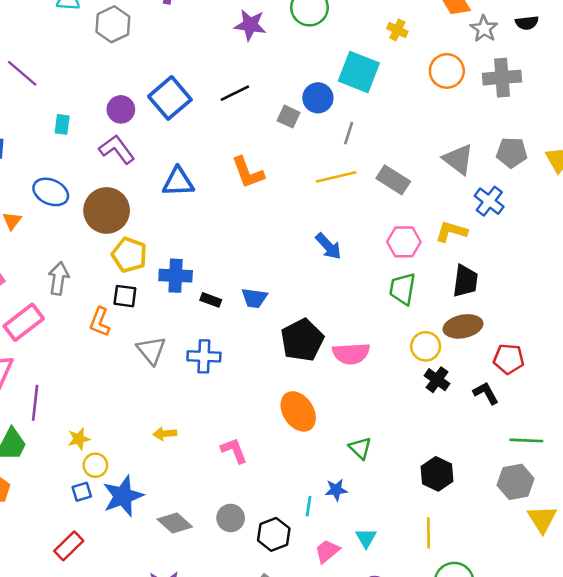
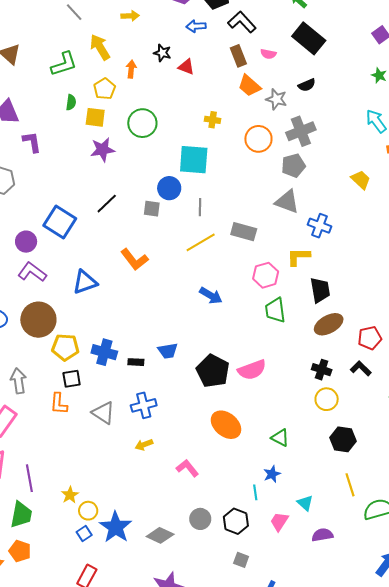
gray pentagon: (512, 153) -> (293, 166), moved
blue cross: (176, 276) -> (104, 352), turned 30
yellow circle: (426, 346) -> (327, 399), moved
yellow arrow: (165, 434) -> (144, 445), moved

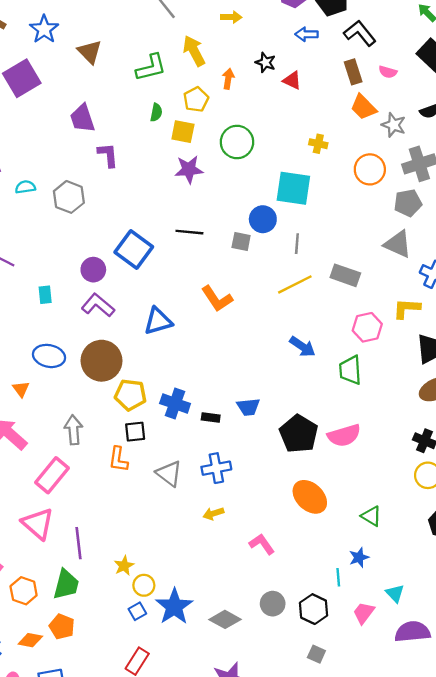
black line: (107, 204) -> (189, 232), turned 45
green trapezoid: (275, 310) -> (350, 370), moved
purple semicircle: (322, 535) -> (412, 632), size x1.4

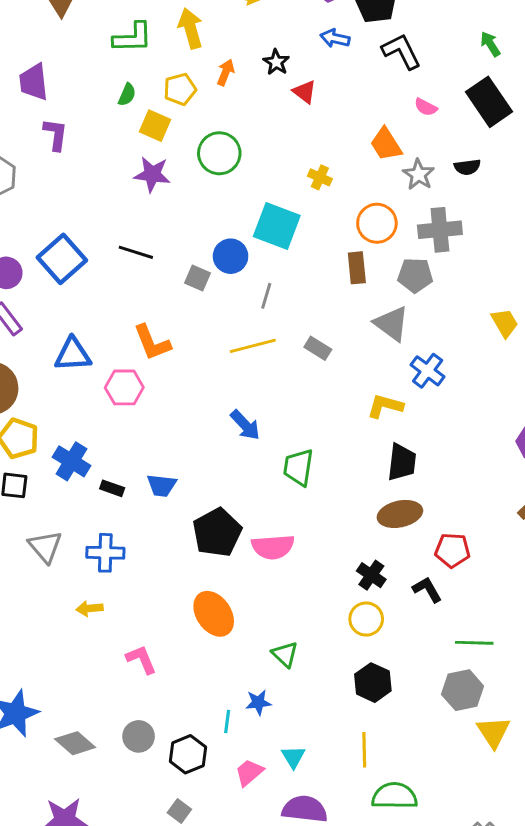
brown rectangle: (353, 72) -> (357, 268), moved
gray rectangle: (345, 275) -> (318, 348), size x0.7
pink hexagon: (367, 327) -> (124, 387), moved

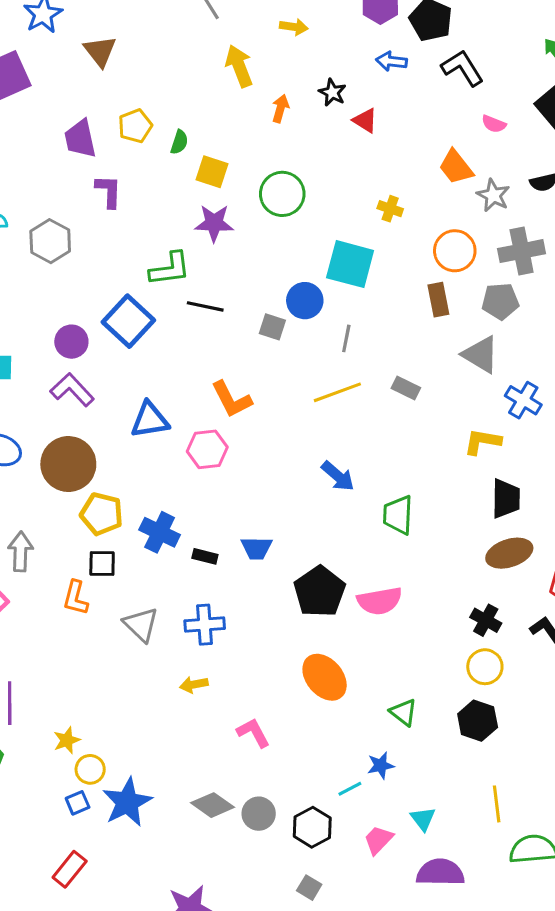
green L-shape: (133, 37) -> (170, 269), moved
yellow pentagon: (180, 89) -> (135, 126), moved
black hexagon: (373, 683) -> (478, 721), moved
cyan line: (227, 722) -> (350, 789), turned 60
gray diamond: (75, 743) -> (212, 805), moved

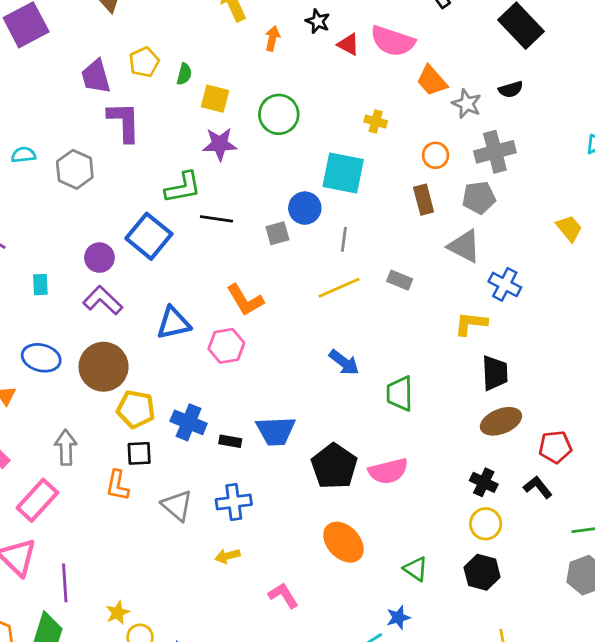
pink semicircle: (494, 124) -> (393, 41), moved, size x2.0
purple L-shape: (109, 191) -> (124, 122), size x1.4
orange circle: (455, 251) -> (436, 155), size x0.7
gray square: (272, 327) -> (277, 233), turned -30
blue trapezoid: (257, 548) -> (276, 431), size x1.4

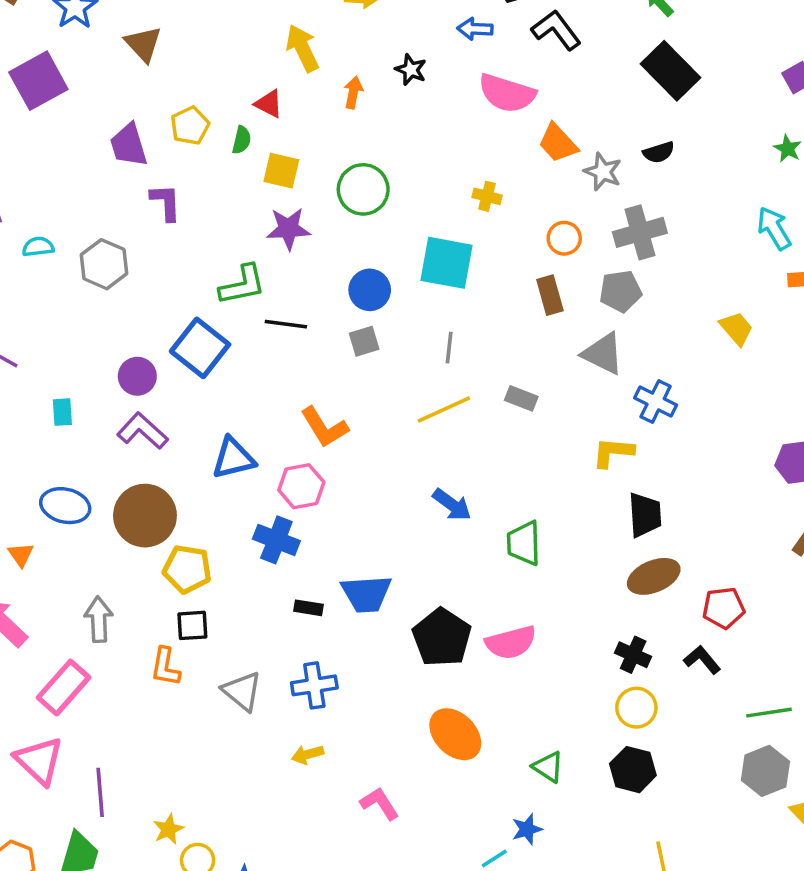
red triangle: (348, 44) -> (269, 104), moved
purple L-shape: (124, 122) -> (166, 202), size x0.7
blue circle: (305, 208) -> (370, 290), moved
blue cross: (189, 422) -> (276, 540), moved

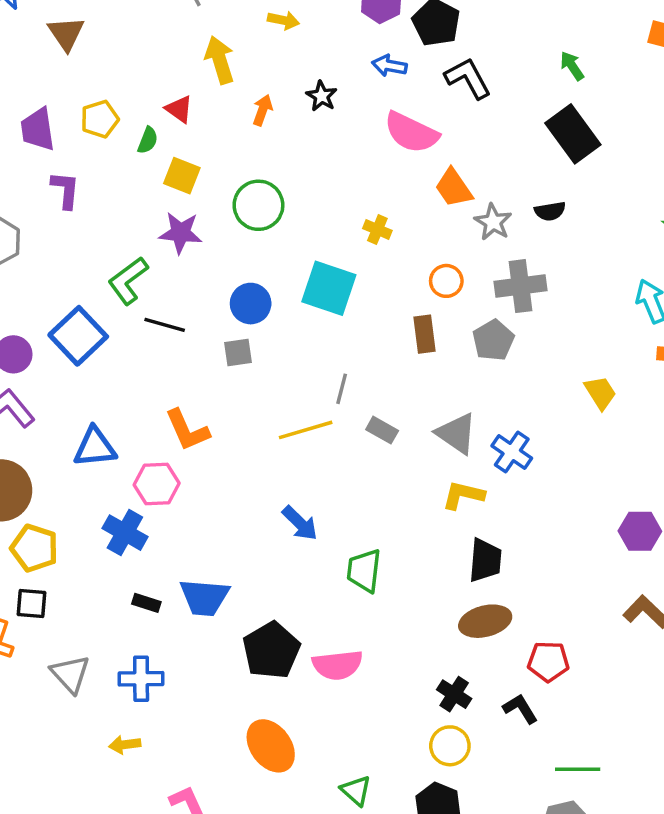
green L-shape: (242, 285) -> (128, 281), turned 147
gray pentagon: (621, 291) -> (493, 340), turned -30
gray line: (449, 348) -> (342, 389), moved
gray triangle: (603, 354) -> (456, 433), moved

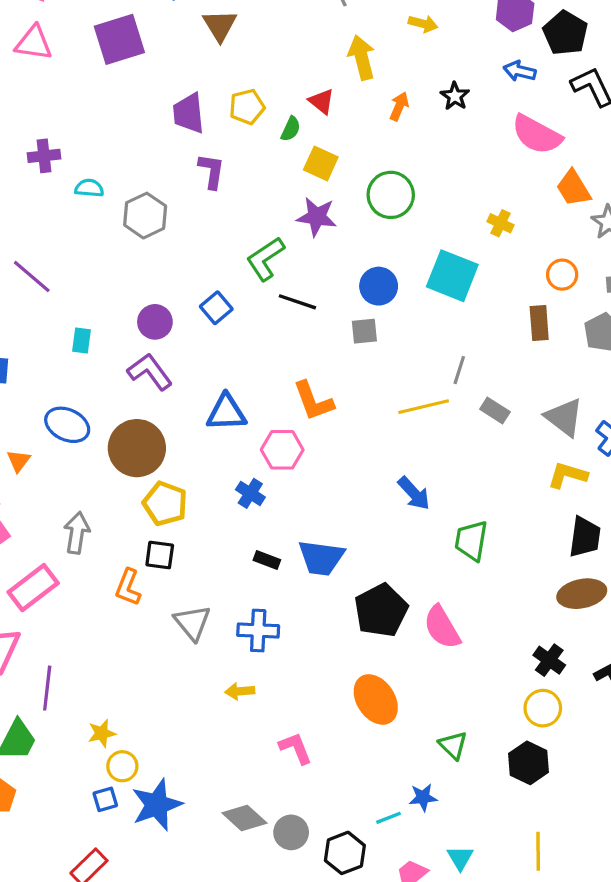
blue square: (78, 336) -> (216, 308), size x0.6
blue cross: (125, 533) -> (250, 493), size x0.7
pink semicircle: (337, 665) -> (442, 627), turned 63

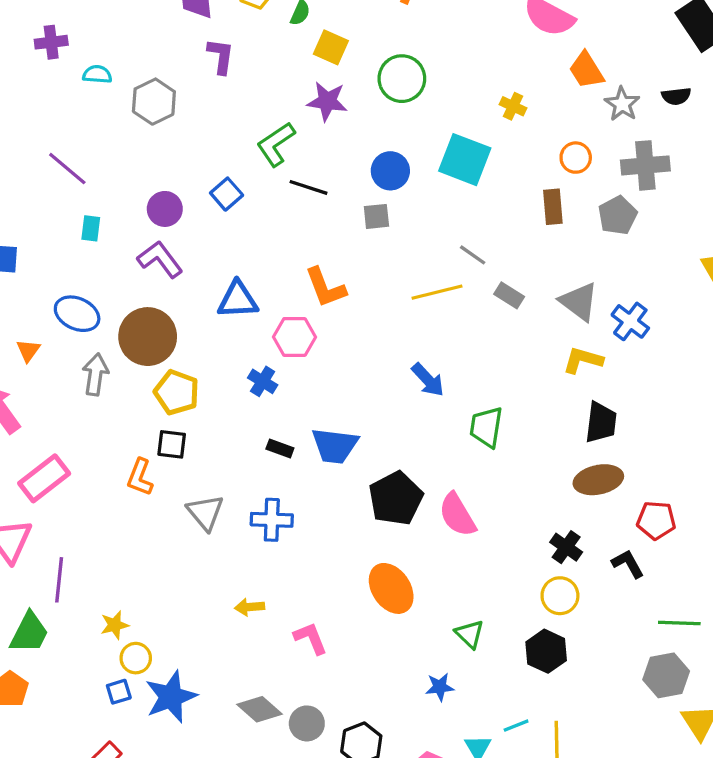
purple line: (32, 277) -> (67, 169), moved
gray line: (459, 370) -> (473, 255), turned -72
gray arrow: (77, 533) -> (95, 374), moved
yellow arrow: (240, 691) -> (250, 607), moved
cyan line: (388, 818) -> (516, 726), moved

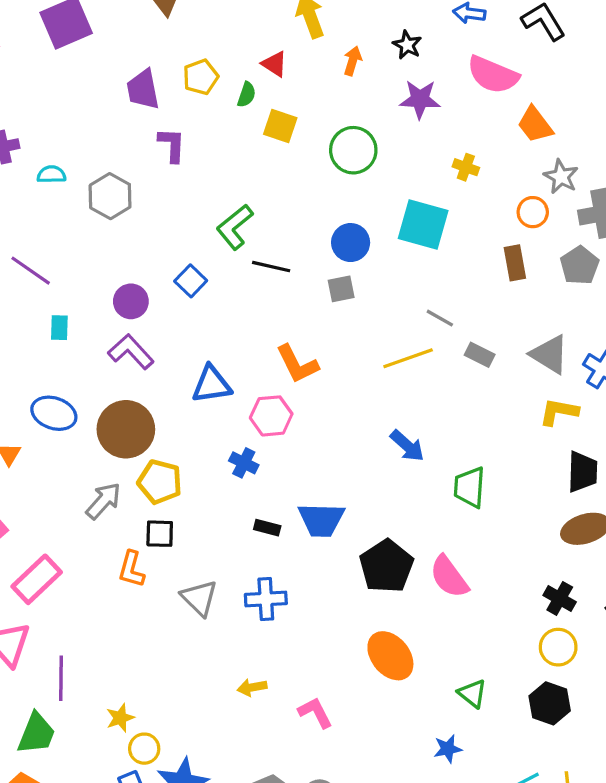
purple star: (327, 101) -> (420, 99), moved
gray star: (622, 104) -> (561, 177), moved
gray arrow: (95, 374) -> (103, 501), moved, turned 39

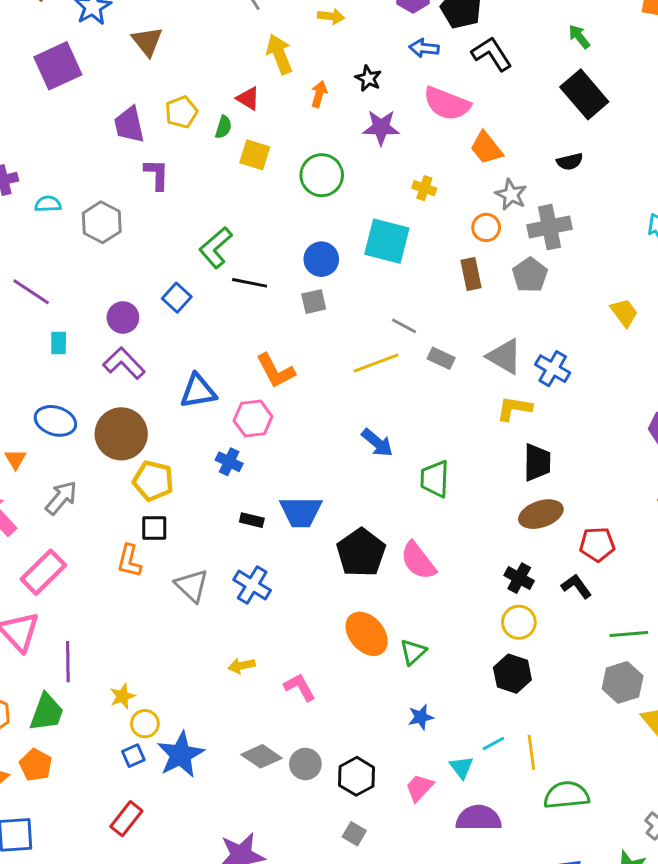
gray arrow: (103, 501) -> (61, 498), moved
blue cross: (266, 599) -> (252, 585), turned 36
green triangle: (472, 694) -> (413, 652), moved, turned 40

